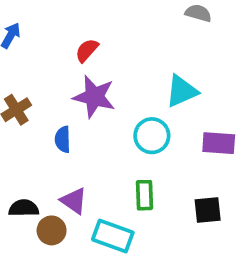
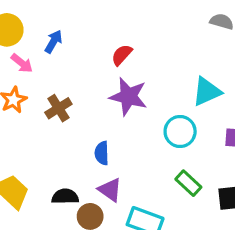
blue semicircle: (63, 139) -> (102, 153), moved
green rectangle: (144, 195) -> (188, 183), moved, turned -45

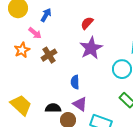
pink arrow: (22, 63) -> (35, 33), moved
purple star: (128, 97) -> (91, 48), turned 30

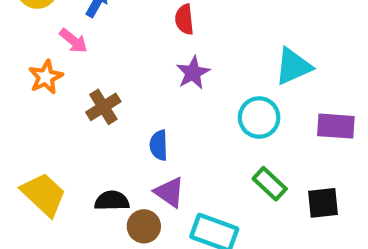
red semicircle: (87, 23) -> (184, 19), turned -48
purple star: (91, 48) -> (193, 73), size x0.7
brown cross: (49, 55) -> (103, 107), moved

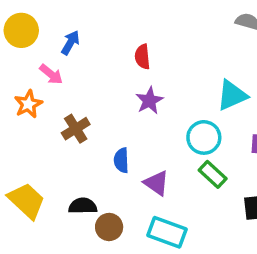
green rectangle: (270, 184) -> (213, 174), moved
purple triangle: (169, 192) -> (156, 183), moved

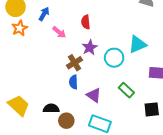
pink arrow: (51, 74) -> (59, 32), moved
orange star: (28, 104) -> (20, 28), moved
brown cross: (76, 129) -> (74, 63), moved
cyan circle: (204, 137) -> (114, 58), moved

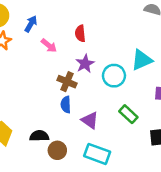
brown cross: (74, 63) -> (67, 82), turned -35

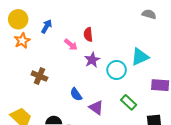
pink arrow: (49, 46) -> (71, 45), moved
brown cross: (67, 82) -> (39, 76), moved
blue semicircle: (66, 105) -> (76, 94), turned -32

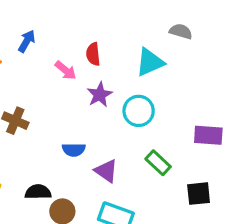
gray semicircle: (149, 14) -> (181, 31), moved
cyan triangle: (140, 57) -> (150, 62), moved
blue semicircle: (76, 94) -> (74, 150), turned -56

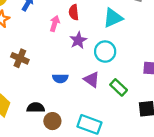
pink arrow: (66, 70) -> (55, 23), turned -112
purple triangle: (106, 171) -> (92, 80), moved

